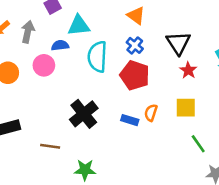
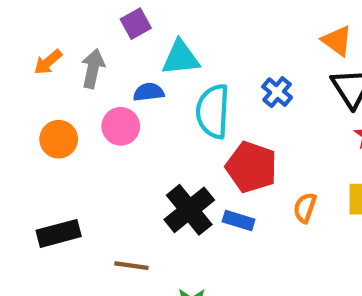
orange triangle: (136, 16) -> (337, 41), moved
red pentagon: (135, 75) -> (251, 167), moved
blue rectangle: (130, 120) -> (239, 221), moved

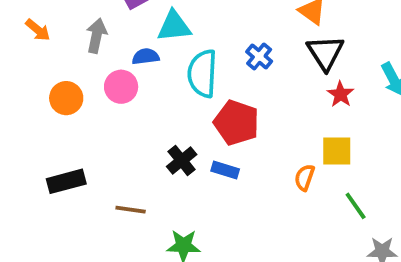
orange arrow: (48, 62) -> (38, 30), moved, turned -100
orange semicircle: (305, 208) -> (305, 178), moved
black cross: (189, 210) -> (182, 161), size x0.7

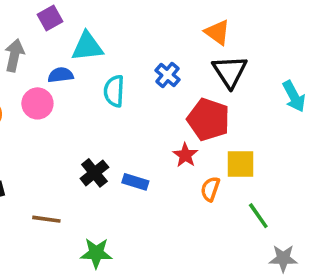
cyan semicircle: (202, 73) -> (114, 91), size x0.7
red star: (340, 94) -> (185, 155), moved
red pentagon: (236, 123) -> (208, 120), moved

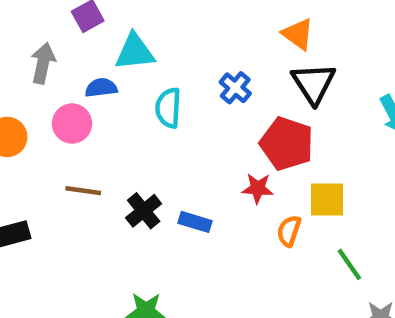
red star: (185, 155) -> (258, 188), turned -30
brown line: (46, 219) -> (83, 191), moved

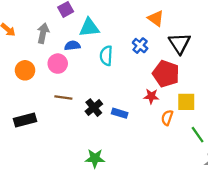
orange triangle: (298, 34) -> (156, 18), moved

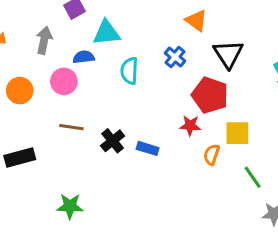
green star: (95, 158) -> (70, 206), moved

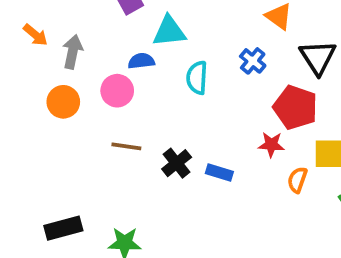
gray arrow: (44, 40) -> (73, 52), moved
black rectangle: (20, 158) -> (63, 228), moved

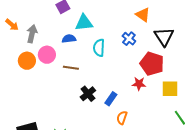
pink circle: (117, 91) -> (47, 55), moved
brown line: (126, 146) -> (71, 68), moved
blue rectangle: (219, 172) -> (111, 99), turned -72
orange semicircle: (297, 180) -> (122, 118), moved

